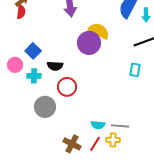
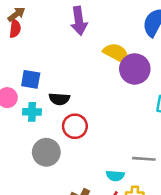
purple circle: (89, 43) -> (135, 69), moved
blue square: (33, 51) -> (31, 79), turned -35
gray line: (120, 126) -> (144, 159), moved

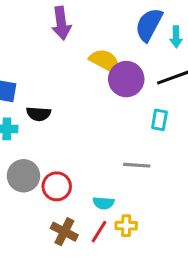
red circle: (75, 126) -> (57, 186), moved
gray line: (144, 159) -> (137, 165), moved

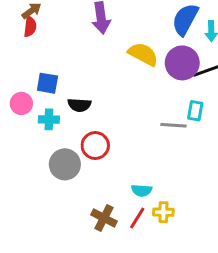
purple circle: (126, 79) -> (182, 63), moved
gray line: (137, 165) -> (174, 125), moved
red circle: (57, 186) -> (95, 146), moved

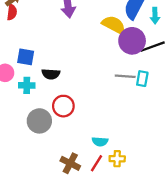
yellow semicircle: (143, 54) -> (114, 25), moved
gray line: (174, 125) -> (125, 76), moved

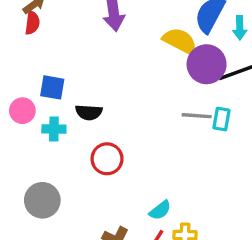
gray circle: (39, 121) -> (42, 200), moved
cyan semicircle: (100, 142) -> (160, 210), turned -42

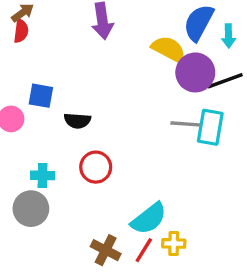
cyan rectangle: (221, 119) -> (210, 127), size x1.5
cyan cross: (54, 129) -> (43, 175), moved
cyan semicircle: (160, 210) -> (149, 219), size x1.6

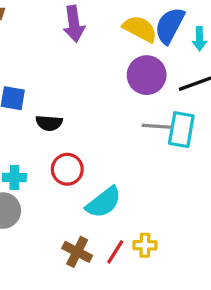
yellow semicircle: (169, 49) -> (140, 29), moved
purple circle: (195, 72) -> (147, 75), moved
cyan semicircle: (149, 219) -> (104, 202), moved

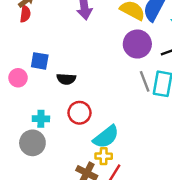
gray line: (157, 126) -> (145, 81), turned 65
yellow cross: (145, 245) -> (104, 156), moved

